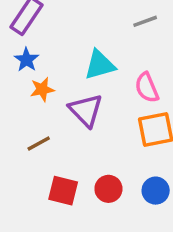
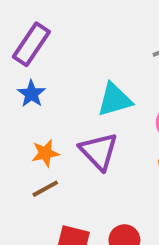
orange star: (42, 89) -> (45, 153), moved

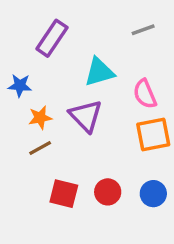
purple rectangle: (31, 44) -> (52, 38), moved
blue star: (31, 94) -> (20, 85), moved, turned -30

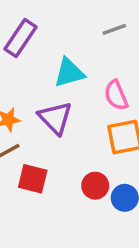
red circle: (108, 192) -> (95, 186), moved
red square: (64, 194) -> (33, 179), moved

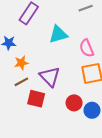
purple triangle: (55, 118) -> (50, 77), moved

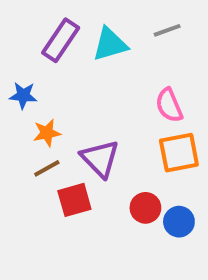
cyan triangle: (58, 34) -> (110, 44), moved
red square: (36, 99) -> (74, 200), turned -30

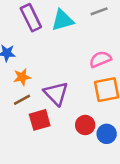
purple rectangle: (61, 40) -> (31, 18), turned -60
pink semicircle: (169, 105) -> (100, 59), turned 90

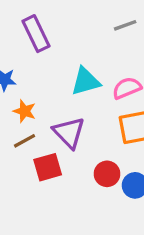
cyan triangle: (62, 20) -> (86, 81), moved
orange star: (22, 77) -> (24, 111), turned 30

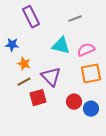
gray line: (125, 25) -> (75, 19), moved
cyan triangle: (86, 81) -> (61, 46), turned 30

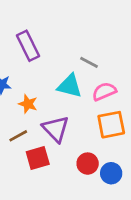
gray line: (75, 19) -> (89, 62), moved, turned 48
orange star: (24, 64) -> (28, 104), moved

